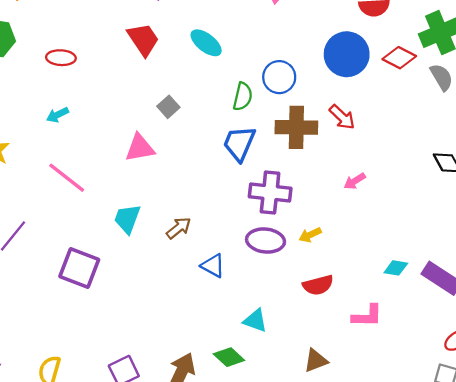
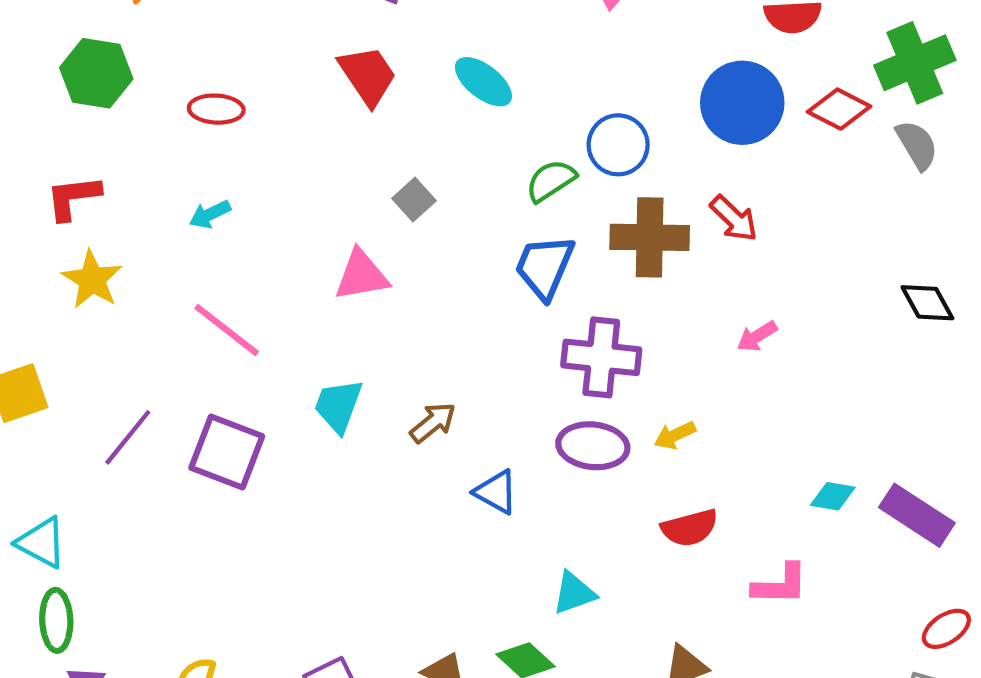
green semicircle: (243, 97) -> (551, 181), turned -136
purple square: (79, 268) -> (227, 452), moved
cyan triangle: (255, 321) -> (574, 593), turned -40

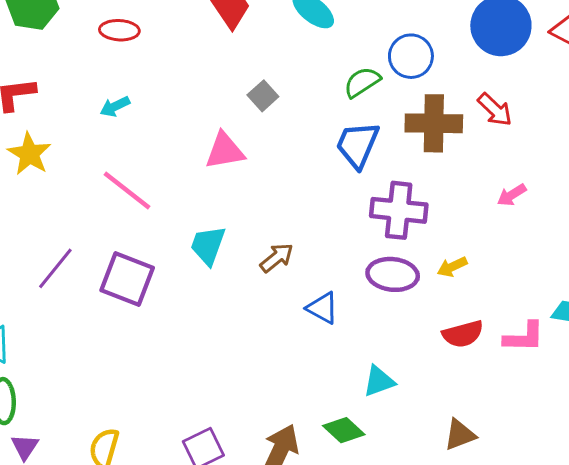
pink L-shape: (780, 585) -> (524, 337), moved

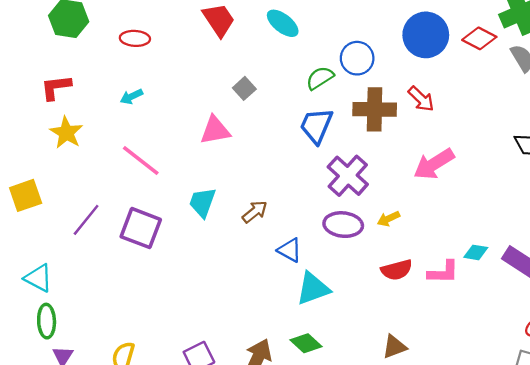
pink arrow: (512, 195) -> (434, 164), size x1.8
purple cross: (399, 210) -> (348, 176), turned 36
cyan triangle: (379, 381) -> (313, 289), moved, size x1.4

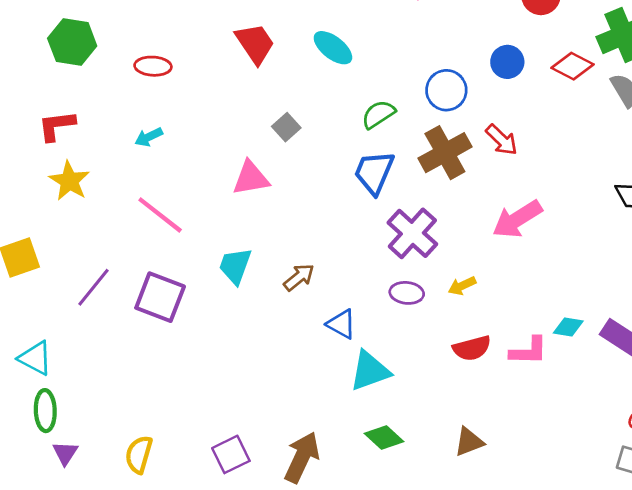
blue circle: (426, 35) -> (507, 62), size x0.6
blue circle: (357, 58) -> (446, 90), moved
brown cross: (375, 109) -> (445, 153), turned -30
purple ellipse: (343, 225) -> (407, 293), size x0.7
green diamond: (306, 343) -> (384, 437), moved

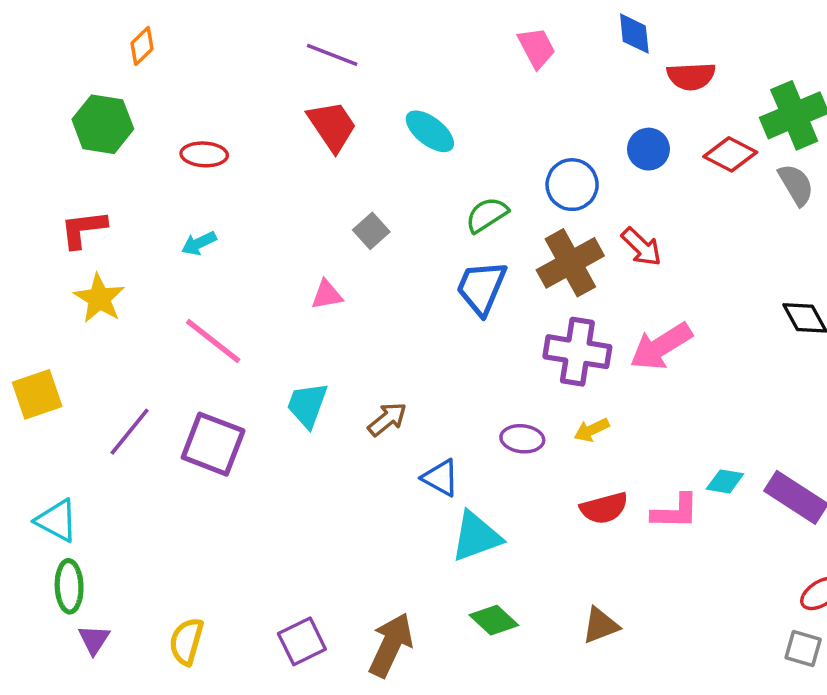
pink triangle: (251, 178) -> (327, 295), size x0.7
purple cross: (412, 233) -> (577, 352), moved, turned -33

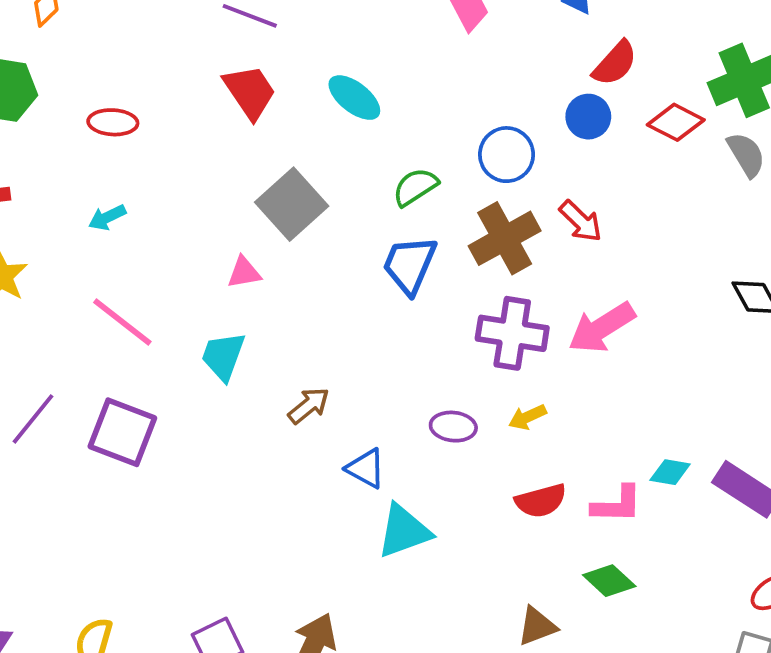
red semicircle: (691, 76) -> (615, 63), moved, turned -45
gray square: (371, 231) -> (292, 204), size x1.8
cyan trapezoid: (307, 405) -> (223, 356), moved
green diamond: (494, 620) -> (609, 581), moved

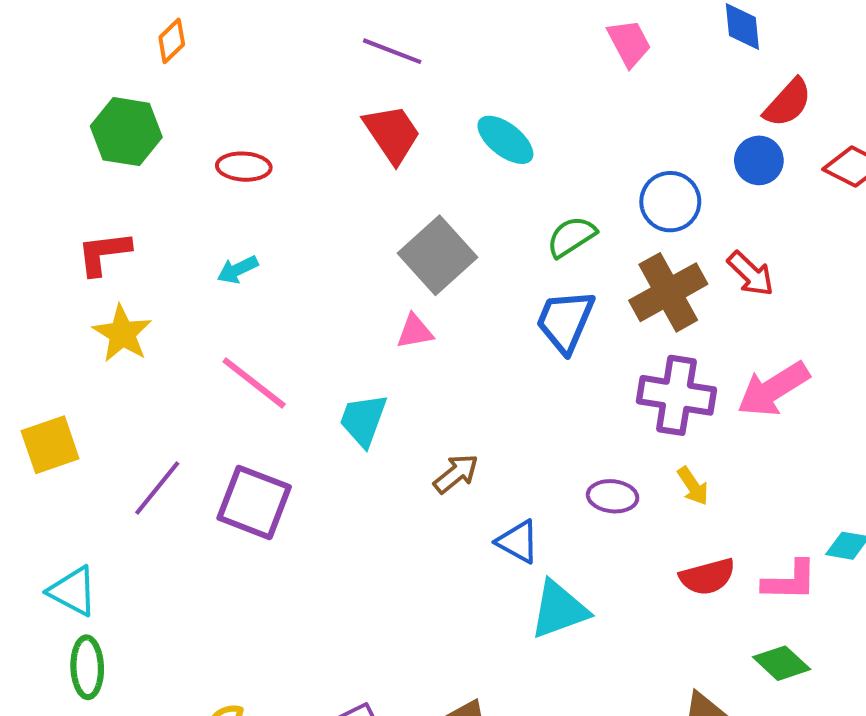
pink triangle: (244, 273) -> (415, 331), moved
yellow arrow: (527, 417) -> (693, 486), turned -99

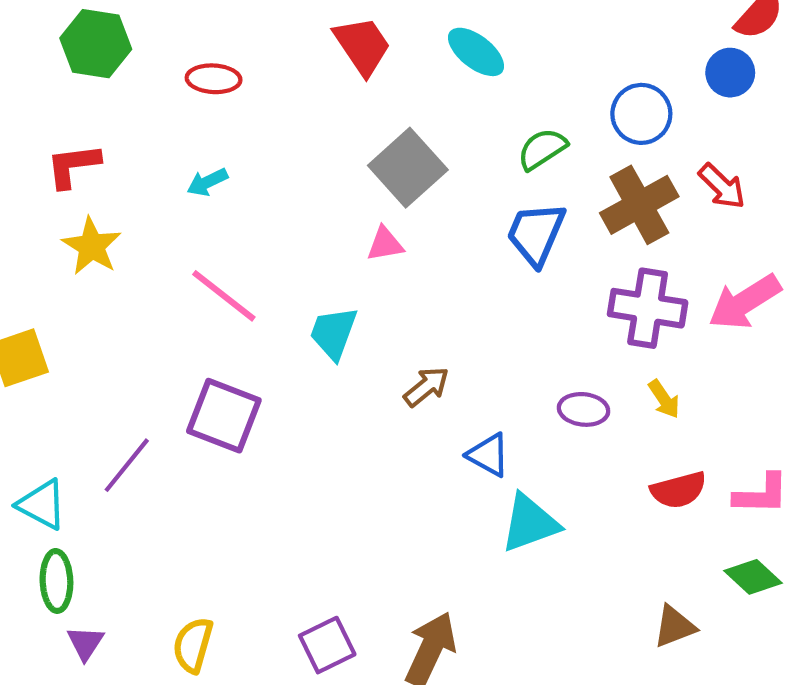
purple line: (157, 488) -> (127, 465), moved

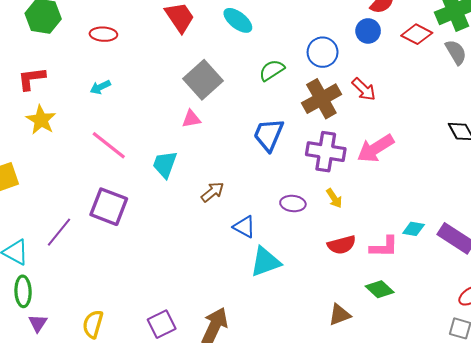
blue trapezoid: (536, 234) -> (269, 135), moved

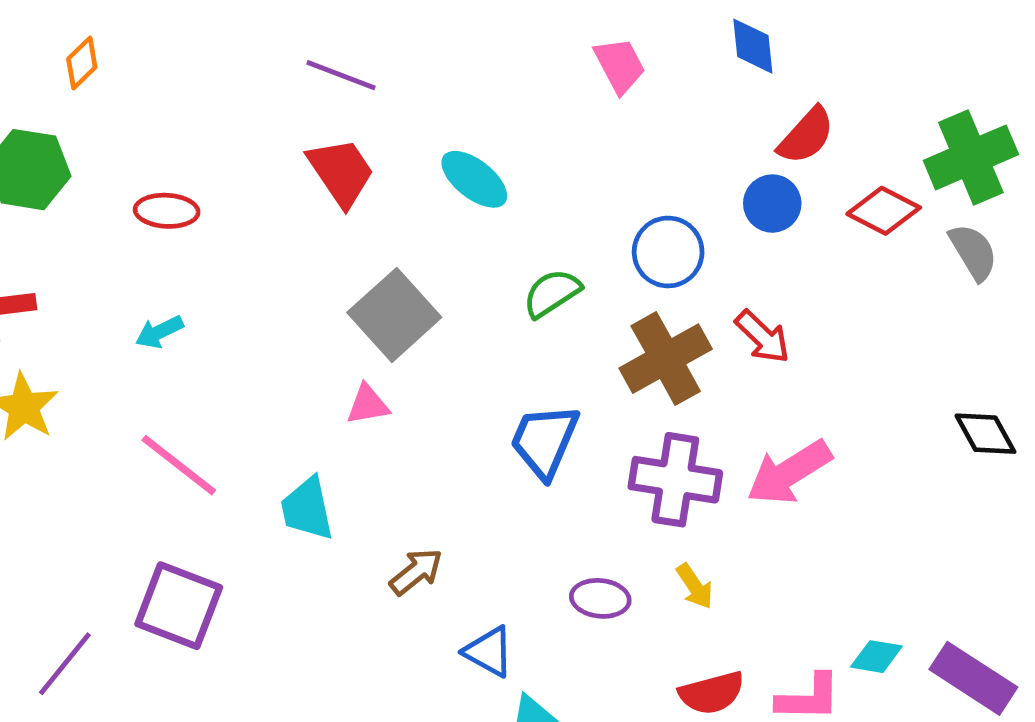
cyan trapezoid: (165, 164) -> (307, 509), turned -32

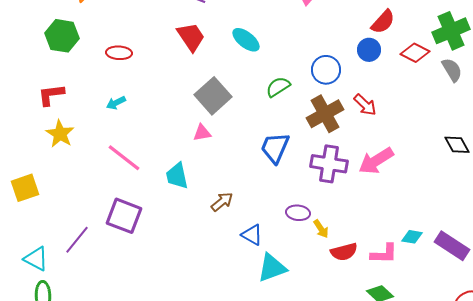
yellow arrow: (695, 586) -> (321, 229), moved

